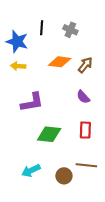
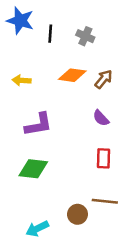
blue star: (17, 42) -> (20, 21), moved
green diamond: (49, 134) -> (33, 169), moved
cyan arrow: (31, 171) -> (37, 229), moved

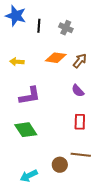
green diamond: (33, 169) -> (26, 130), turned 50

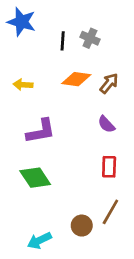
black line: (39, 26) -> (63, 41), moved
brown line: (81, 155) -> (110, 212), turned -66

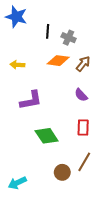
gray cross: (90, 38) -> (69, 38), moved
green diamond: (35, 178) -> (47, 136), moved
cyan arrow: (39, 241) -> (17, 183), moved

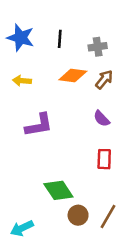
blue star: (16, 17) -> (21, 38), moved
gray cross: (69, 38) -> (98, 47), moved, turned -32
green diamond: (47, 136) -> (58, 190), moved
brown line: (84, 162) -> (108, 216), moved

